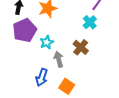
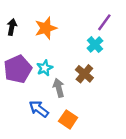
purple pentagon: (25, 30) -> (18, 69), moved
blue arrow: (42, 77) -> (39, 109), turned 108

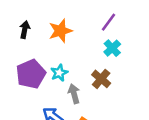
purple line: (104, 22) -> (109, 22), moved

